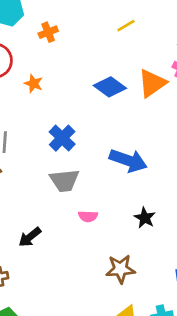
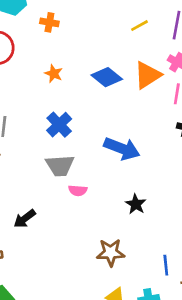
yellow line: (126, 26) -> (140, 26), moved
orange cross: (48, 32) -> (49, 22), turned 30
orange star: (34, 84) -> (54, 74), moved
pink semicircle: (88, 216) -> (78, 190), moved

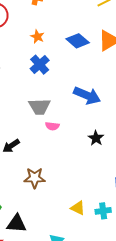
blue cross: (59, 125) -> (40, 65), moved
brown star: (111, 253) -> (35, 178), moved

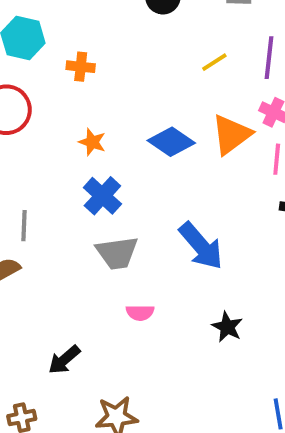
blue arrow: (87, 95) -> (201, 246), turned 32
gray trapezoid: (39, 107) -> (117, 253), moved

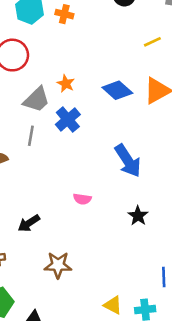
orange cross: (81, 67) -> (64, 14), moved
gray line: (24, 226) -> (31, 136), moved
gray trapezoid: (117, 253) -> (36, 100), moved, turned -44

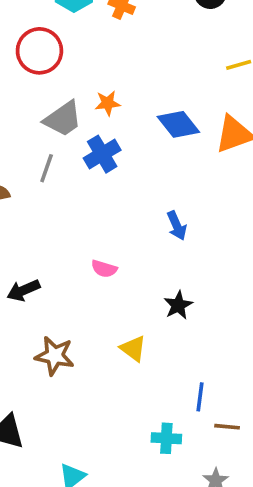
orange star: (66, 84) -> (108, 103), turned 30
blue arrow: (128, 161) -> (177, 226), size x0.6
yellow triangle: (113, 305) -> (133, 349), moved

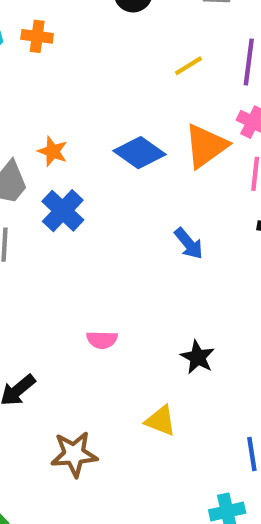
orange star: (108, 103) -> (53, 151), turned -30
blue arrow: (177, 226) -> (189, 244), moved

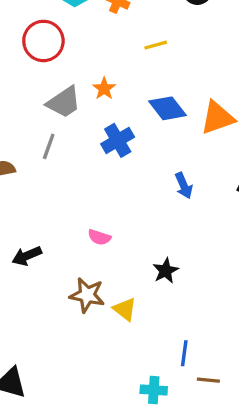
yellow line: (188, 66) -> (156, 45), moved
blue cross: (63, 211) -> (118, 140), moved
brown star: (74, 454) -> (87, 295), moved

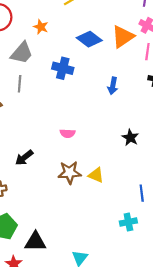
orange star: (104, 89) -> (41, 27), moved
blue cross: (118, 140) -> (63, 68), turned -30
blue arrow: (184, 186) -> (113, 86), turned 49
black star: (166, 271) -> (130, 138), moved

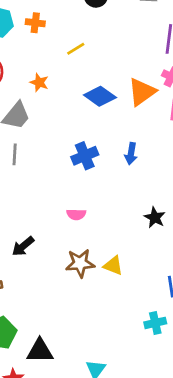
blue cross: (63, 68) -> (85, 156), moved, turned -36

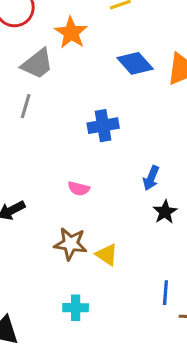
orange star: (39, 82) -> (71, 33), size x1.5
blue arrow: (131, 154) -> (151, 178), moved
cyan cross: (155, 323) -> (76, 308), moved

